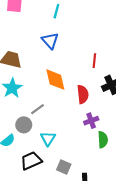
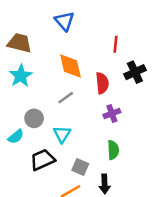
gray line: (37, 109) -> (66, 98), moved
green semicircle: (103, 140) -> (113, 150), moved

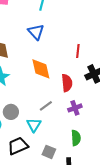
gray line: (66, 98) -> (46, 106), moved

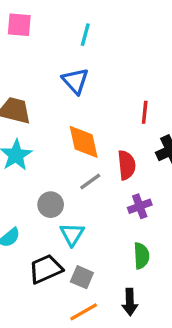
gray line: (46, 106) -> (90, 182), moved
gray circle: (11, 112) -> (51, 205), moved
gray square: (49, 152) -> (82, 277), moved

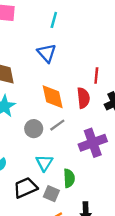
red semicircle: (127, 165) -> (83, 98), moved
gray circle: (51, 205) -> (34, 129), moved
purple cross: (140, 206) -> (93, 143), size x1.6
green semicircle: (141, 256) -> (69, 178), moved

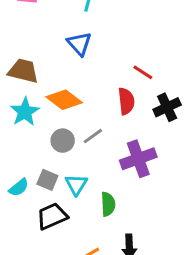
red line: (96, 75) -> (143, 72), turned -63
orange diamond: (53, 97) -> (64, 100), moved, turned -40
gray square: (51, 194) -> (47, 180), moved

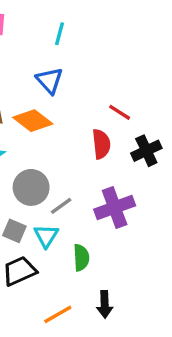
orange diamond: (64, 100) -> (33, 121), moved
gray line: (93, 136) -> (61, 206), moved
gray circle: (63, 141) -> (31, 187), size x1.4

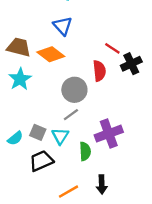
black cross: (146, 151) -> (131, 64), moved
gray circle: (31, 187) -> (74, 90), moved
purple cross: (115, 207) -> (109, 134), moved

